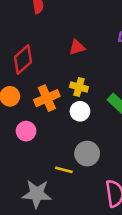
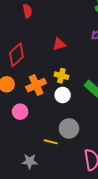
gray star: (37, 194) -> (30, 161), size x0.7

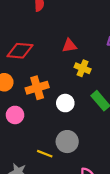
red diamond: (17, 55) -> (20, 51), turned 40
yellow cross: (61, 76) -> (83, 68), moved

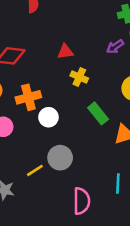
white circle: (65, 103) -> (48, 117), moved
yellow line: (45, 154) -> (35, 170), turned -56

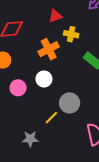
orange cross: (28, 97) -> (49, 49), moved
white circle: (48, 117) -> (44, 79), moved

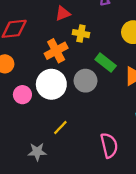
white circle: (44, 79) -> (51, 84), size x1.6
gray circle: (70, 103) -> (85, 81), moved

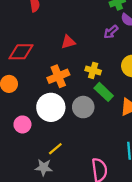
yellow cross: (81, 34) -> (93, 70), moved
pink circle: (22, 95) -> (22, 124), moved
gray star: (37, 152) -> (44, 167), moved

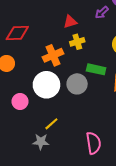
red triangle: (68, 42) -> (70, 22), moved
yellow cross: (93, 70) -> (77, 42), moved, turned -32
green rectangle: (104, 92) -> (96, 69), turned -30

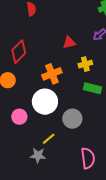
red diamond: (17, 33) -> (19, 52), turned -45
yellow cross: (77, 42) -> (85, 64), moved
gray circle: (77, 84) -> (72, 119), moved

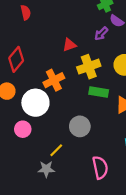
yellow cross: (85, 64) -> (89, 67), size x1.5
white circle: (45, 102) -> (35, 103), moved

